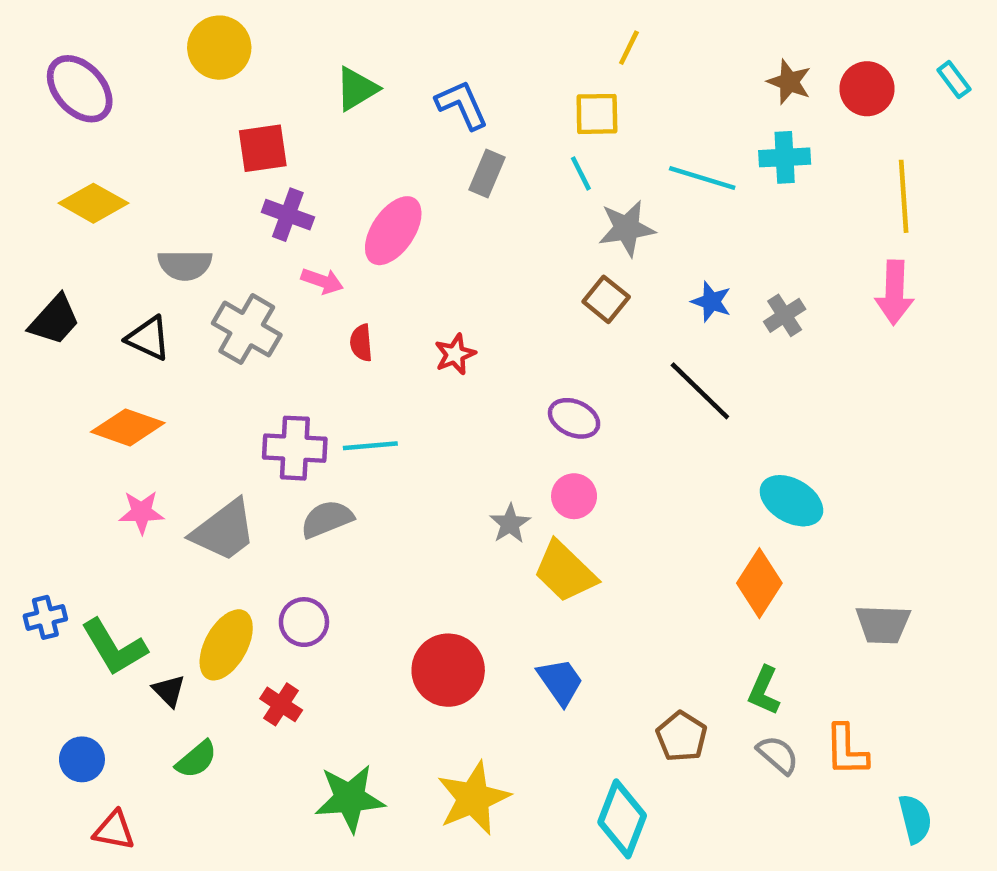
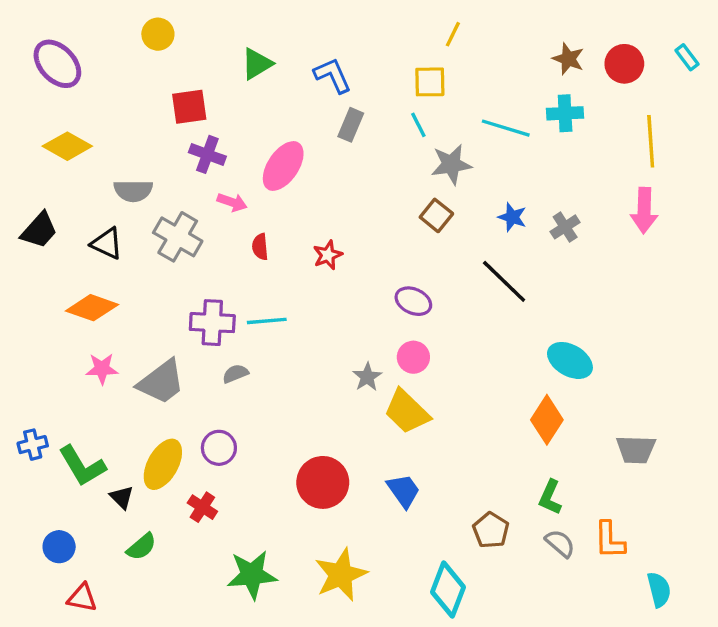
yellow circle: (219, 48) -> (158, 34), size x0.7
gray semicircle: (327, 519) -> (235, 374), size x0.7

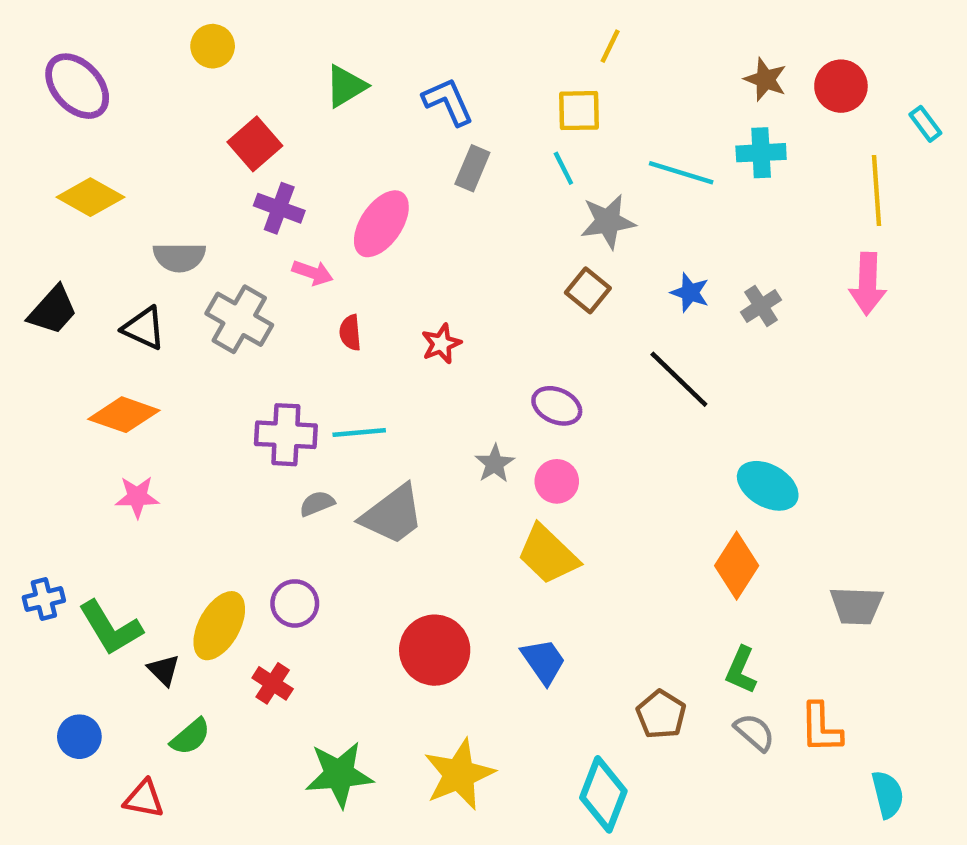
cyan rectangle: (687, 57) -> (925, 124), moved
red square: (189, 107) -> (255, 144), turned -33
gray star: (367, 377) -> (495, 464), moved
gray trapezoid: (161, 382) -> (392, 515), moved
red triangle: (82, 598) -> (144, 799), moved

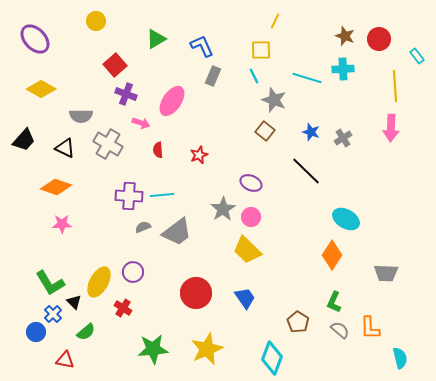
gray star: (608, 222) -> (274, 100), turned 30
gray star: (495, 464) -> (223, 209), size x1.4
blue cross: (44, 599) -> (53, 314), moved, turned -30

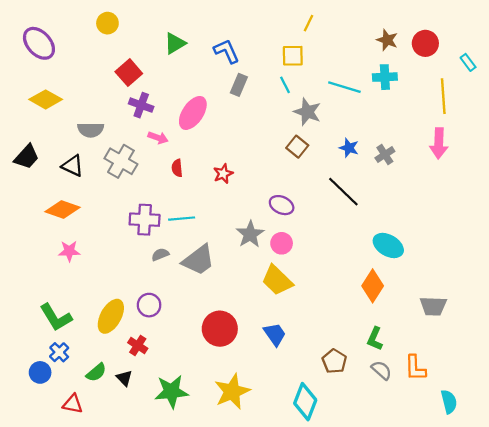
black triangle: (74, 302) -> (124, 378), moved

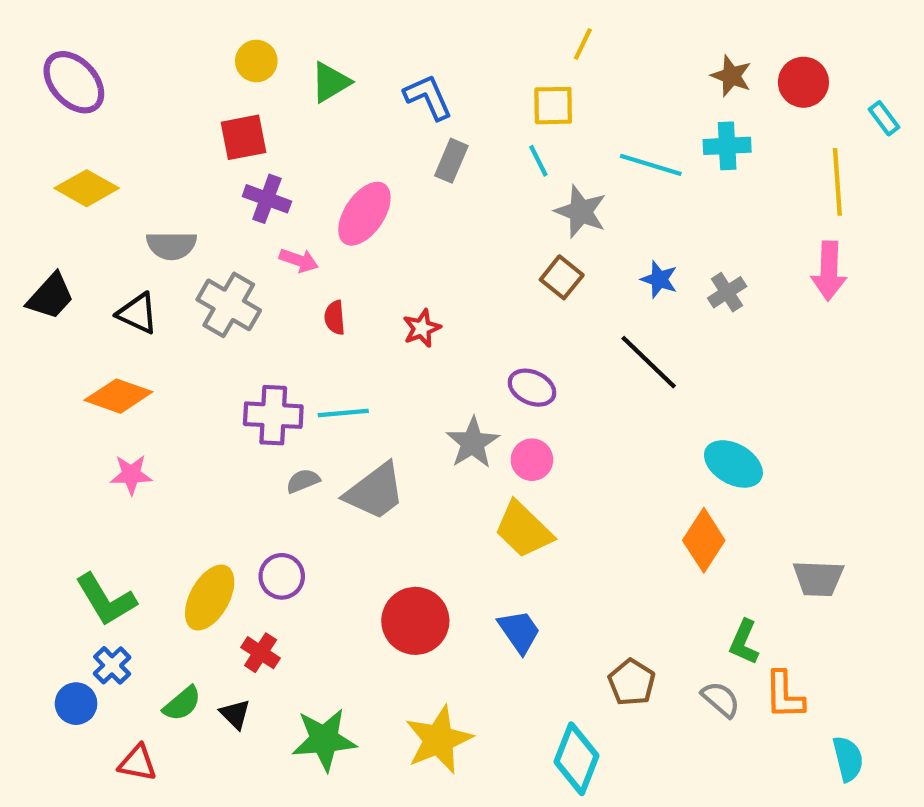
yellow circle: (107, 23) -> (256, 61), moved
red square: (129, 73) -> (244, 137), turned 30
green L-shape: (375, 339) -> (744, 642), moved

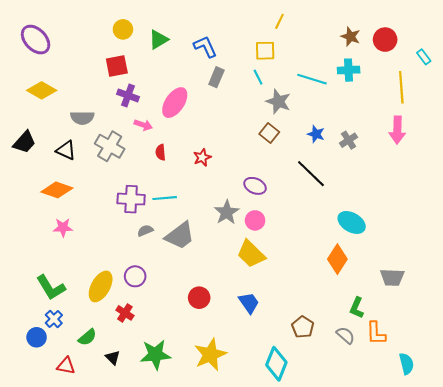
red circle: (415, 621) -> (199, 298), size x0.7
black triangle: (235, 714) -> (113, 358), moved

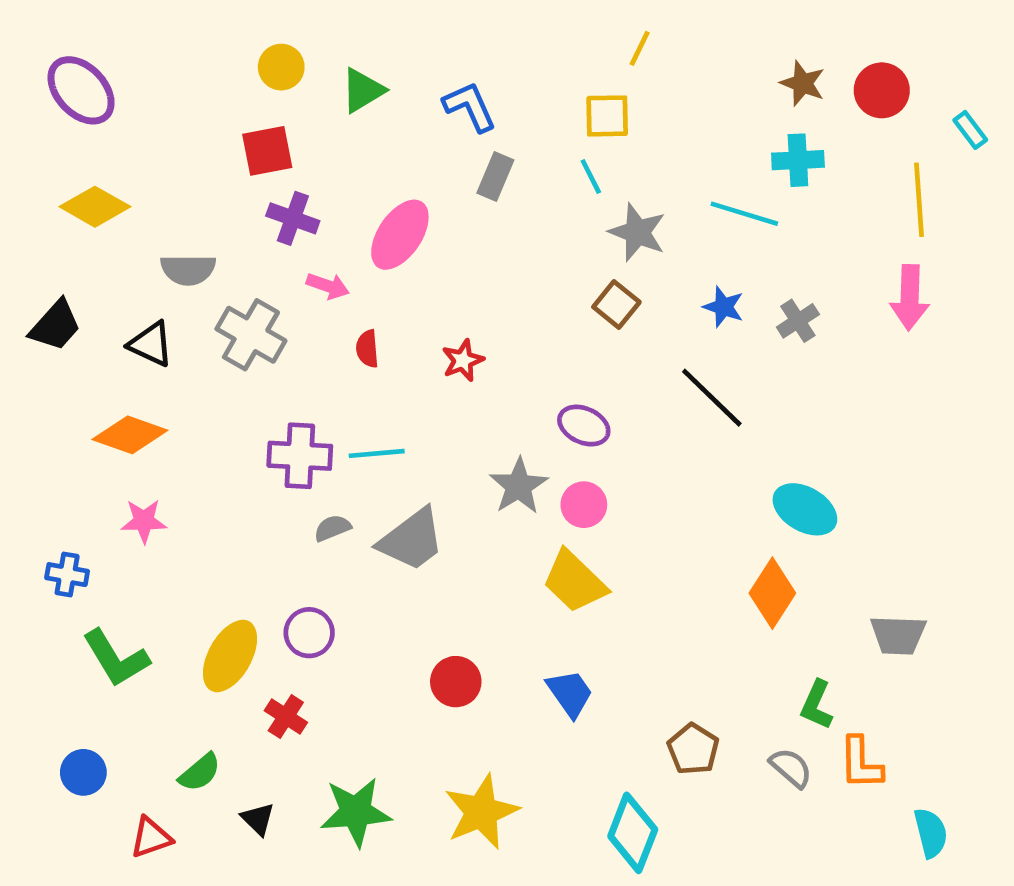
cyan line: (312, 79) -> (744, 214), moved
blue cross: (54, 319) -> (67, 575), moved, turned -36
red triangle: (66, 366) -> (151, 838), turned -30

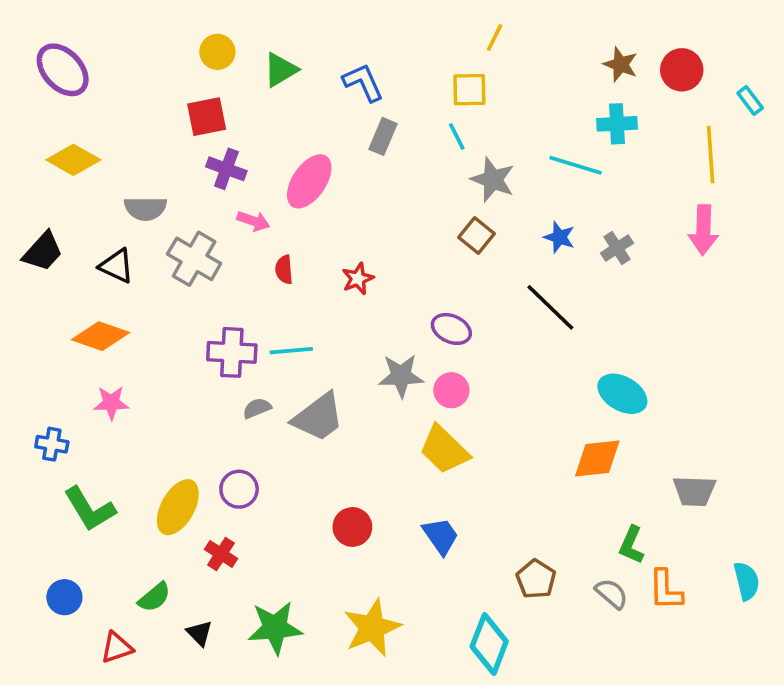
gray star: (519, 486) -> (401, 376), turned 30
orange diamond: (772, 593) -> (597, 459), turned 51
cyan semicircle: (931, 833) -> (747, 581), moved

